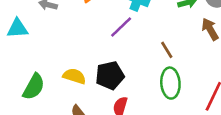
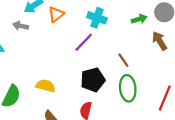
black pentagon: (110, 75) -> (93, 80), moved

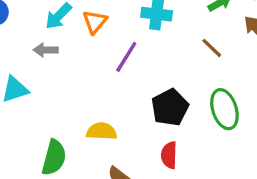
purple line: (84, 42) -> (126, 57), moved
brown line: (123, 60) -> (212, 48), moved

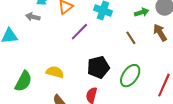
green ellipse: (224, 109) -> (130, 76), turned 40

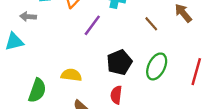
gray arrow: (33, 17) -> (28, 17), moved

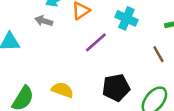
gray arrow: (28, 17) -> (44, 21), moved

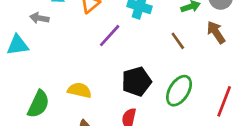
gray arrow: (44, 21) -> (39, 18), moved

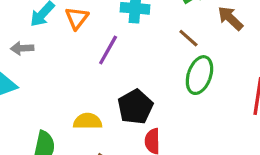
black pentagon: (137, 81) -> (135, 107), moved
green ellipse: (179, 91) -> (199, 75), moved

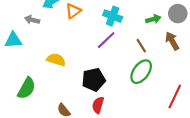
purple line: (108, 50) -> (106, 40), moved
yellow semicircle: (88, 121) -> (56, 60), moved

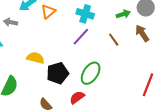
green ellipse: (141, 72) -> (91, 73), moved
black pentagon: (94, 80) -> (58, 73), moved
red semicircle: (98, 105) -> (77, 97), turned 42

